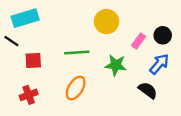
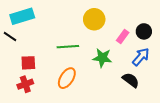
red square: (33, 61) -> (28, 63), moved

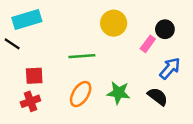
black circle: (144, 31) -> (165, 29), moved
green star: (102, 58) -> (119, 93), moved

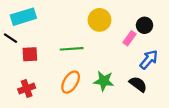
red square: (34, 76) -> (30, 54), moved

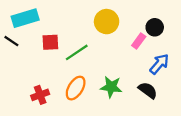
green line: (72, 49) -> (77, 52), turned -30
red square: (30, 54) -> (50, 42), moved
red cross: (27, 89) -> (40, 95), moved

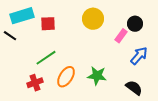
red square: (50, 42) -> (48, 24), moved
green line: (77, 52) -> (46, 58), moved
black semicircle: (148, 90) -> (134, 88), moved

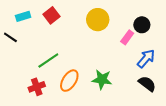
cyan rectangle: (22, 16) -> (23, 16), size x0.6
red square: (48, 24) -> (51, 15), moved, turned -35
black semicircle: (134, 88) -> (147, 84), moved

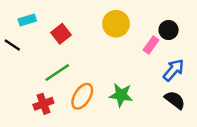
red square: (51, 15) -> (61, 34), moved

